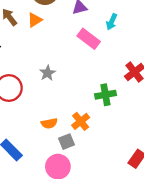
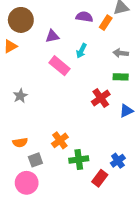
green cross: (105, 95) -> (79, 159), moved
orange cross: (81, 121) -> (60, 140), moved

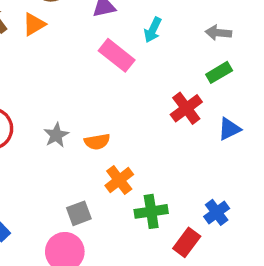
green rectangle: (121, 77) -> (219, 72), turned -32
gray star: (20, 96) -> (56, 135), moved
orange semicircle: (20, 142) -> (97, 142), moved

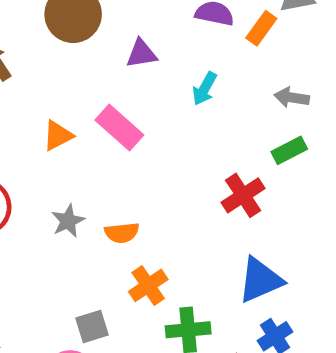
orange triangle: (34, 24) -> (58, 136), moved
pink rectangle: (117, 55) -> (119, 128), moved
blue triangle: (229, 129) -> (260, 280), moved, size x1.5

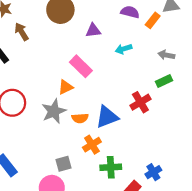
cyan arrow: (205, 89) -> (124, 49), turned 42
orange triangle: (58, 136) -> (66, 87), moved
gray star: (68, 221) -> (54, 111), size x1.5
blue triangle: (260, 280) -> (107, 117), moved

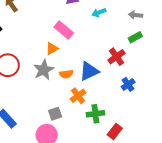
blue cross: (153, 172) -> (128, 84), moved

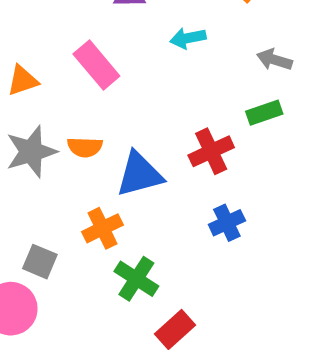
orange triangle: (52, 49) -> (23, 81), moved
orange semicircle: (66, 74) -> (85, 147), moved
gray square: (55, 114) -> (40, 262), turned 32
green cross: (95, 114) -> (136, 279), turned 30

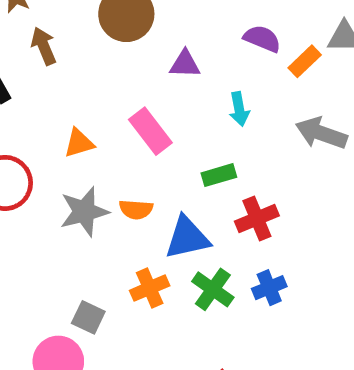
cyan arrow: (188, 38) -> (239, 109), turned -92
gray arrow: (274, 60) -> (321, 133), size x1.5
green rectangle: (264, 113) -> (219, 175), moved
green cross: (136, 279) -> (213, 289), moved

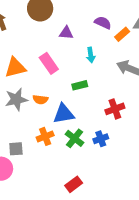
orange triangle: (79, 143) -> (15, 67), size x1.5
red cross: (257, 218) -> (115, 109), moved
gray square: (88, 317) -> (16, 149), turned -32

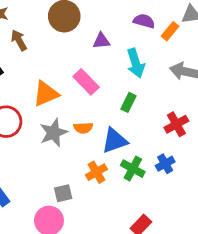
cyan arrow: (91, 55) -> (136, 63), size x1.5
green rectangle: (80, 85) -> (128, 102), turned -40

